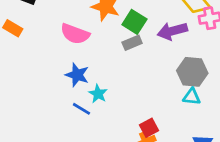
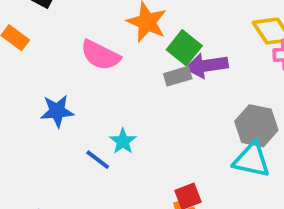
purple arrow: (172, 31) -> (207, 65), moved
blue star: (77, 75) -> (57, 111), moved, turned -30
cyan triangle: (192, 97) -> (252, 160), size x1.5

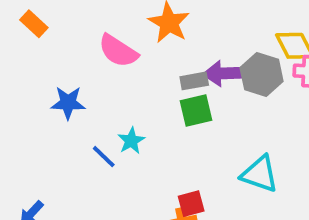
green square: (184, 48) -> (196, 111), moved, turned 32
gray hexagon: (256, 126) -> (262, 75), moved

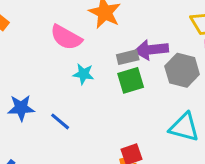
gray hexagon: (262, 75) -> (182, 70), moved
blue star: (68, 103) -> (21, 108), moved
cyan star: (131, 141) -> (83, 74), moved, turned -30

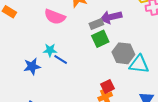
gray hexagon: (182, 70) -> (123, 53), moved
cyan star: (83, 74) -> (50, 50), moved
blue line: (60, 121) -> (61, 59), moved

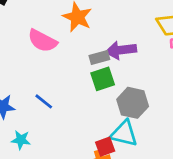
cyan star: (50, 50) -> (21, 140), moved
cyan triangle: (139, 64) -> (124, 133), moved

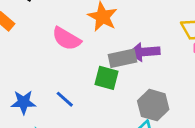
gray rectangle: (99, 58) -> (122, 58), size x1.4
green square: (103, 79) -> (106, 78), moved, turned 30

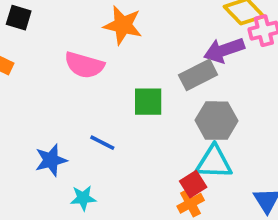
purple arrow: (144, 52) -> (224, 50), moved
gray rectangle: (122, 58) -> (198, 75), moved

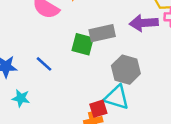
gray rectangle: (198, 75) -> (102, 33), moved

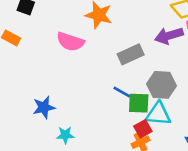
green square: (83, 44) -> (139, 103), moved
blue line: (44, 64) -> (122, 92), moved

